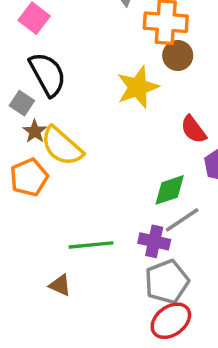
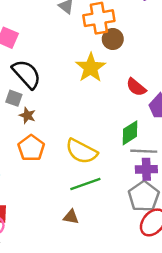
yellow semicircle: (62, 146) -> (82, 151), moved
gray line: (182, 220) -> (144, 151), turned 50
purple cross: (154, 241) -> (146, 169), moved

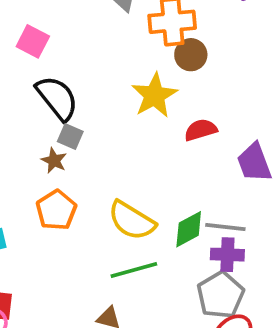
red semicircle: (136, 87) -> (201, 130), moved, turned 120
gray square: (14, 98) -> (70, 137), moved
green diamond: (130, 133) -> (189, 229), moved

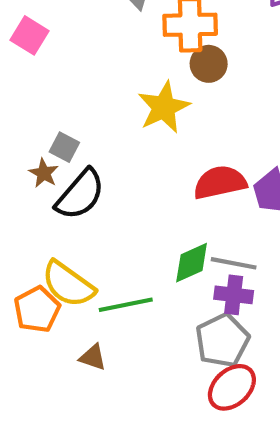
black semicircle: (57, 98) -> (80, 194), moved, turned 75
red semicircle: (201, 130) -> (220, 182), moved, size x1.4
orange pentagon: (56, 210) -> (37, 310), moved
yellow semicircle: (132, 220) -> (68, 284), moved

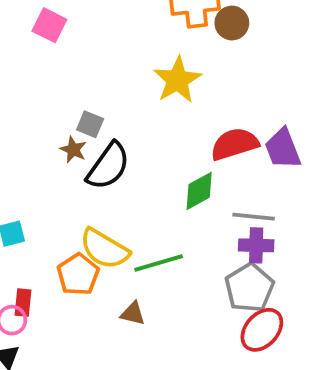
brown circle: (209, 64) -> (232, 23), moved
green diamond: (192, 263) -> (199, 191), moved

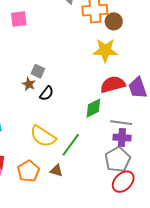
pink square: (49, 25) -> (19, 19), turned -36
yellow star: (177, 80) -> (105, 50), moved, turned 30
black semicircle: (108, 166) -> (47, 93), size x0.6
green line: (159, 263) -> (71, 145), turned -40
orange pentagon: (78, 274) -> (28, 171), moved

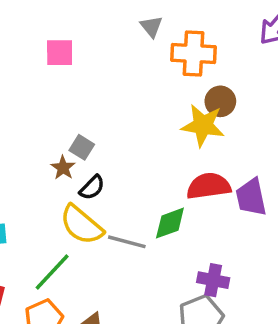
brown circle: (114, 21) -> (220, 101), moved
gray line: (121, 123) -> (127, 242), moved
yellow semicircle: (43, 136) -> (82, 225), moved
green line: (71, 145) -> (52, 272), moved

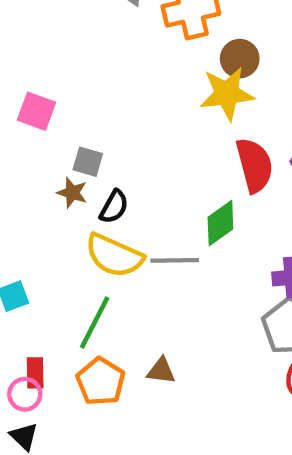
pink square: (60, 53) -> (36, 111), moved, turned 36
red semicircle: (209, 186) -> (255, 165), turned 99

